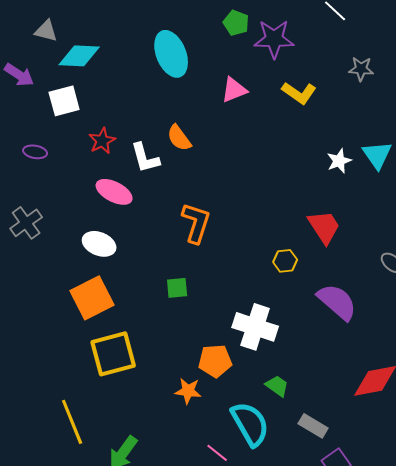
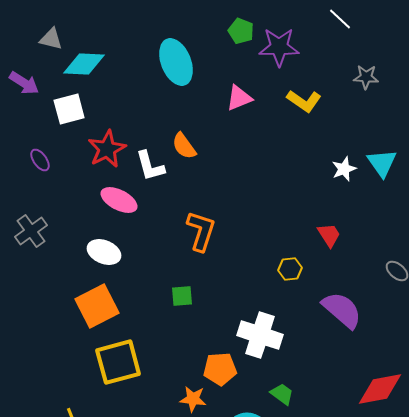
red star: (102, 141) -> (107, 149), size x1.4
purple ellipse: (35, 152) -> (40, 160), turned 45
red trapezoid: (324, 227) -> (329, 235), size x0.7

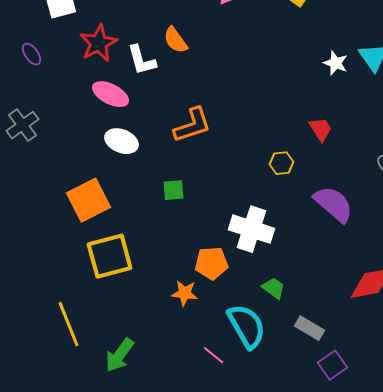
white star: (344, 169) -> (336, 63), turned -30
orange L-shape: (201, 231) -> (193, 125), turned 54
white ellipse: (104, 252) -> (122, 141), moved

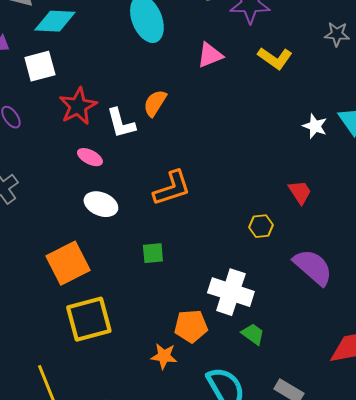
orange semicircle: (176, 40) -> (155, 103), turned 68
pink ellipse: (111, 94) -> (90, 157), size x0.7
green trapezoid: (274, 288) -> (253, 334), moved

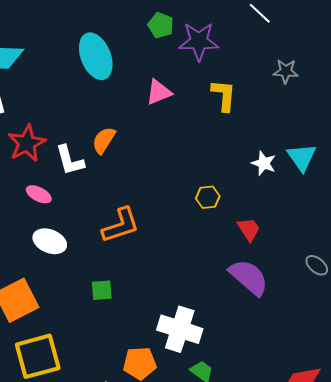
yellow L-shape: (275, 58) -> (224, 95), turned -120
yellow hexagon: (261, 226) -> (208, 197), moved
purple semicircle: (313, 267) -> (249, 277), moved

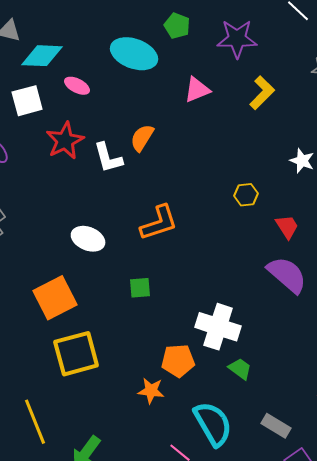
green pentagon: (161, 25) -> (177, 26), moved
cyan ellipse: (96, 56) -> (134, 54), turned -48
yellow L-shape: (224, 95) -> (262, 93), turned 40
pink ellipse: (39, 194) -> (77, 86), moved

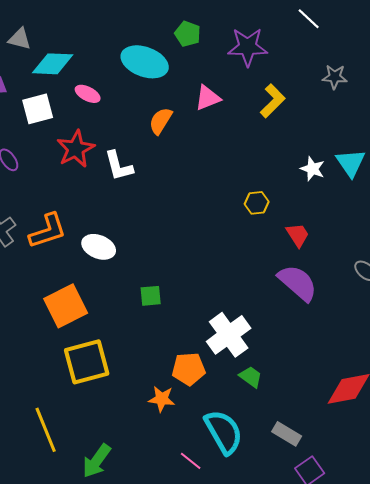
orange semicircle: (142, 138) -> (161, 121), moved
orange L-shape: (159, 223) -> (48, 231), moved
white cross: (218, 327) -> (229, 335), turned 36

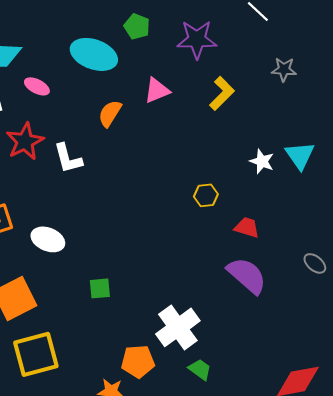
red trapezoid: (298, 235) -> (247, 227), turned -40

